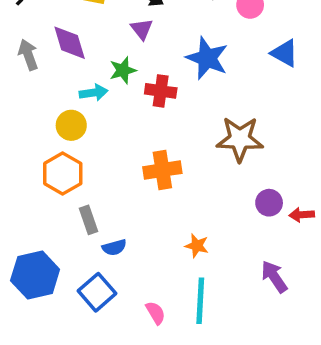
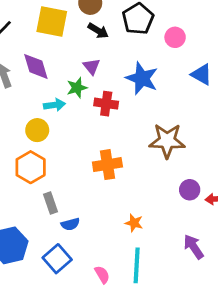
purple triangle: (142, 29) -> (92, 66), moved

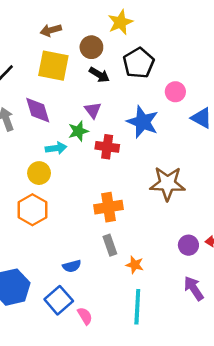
pink circle: (175, 37) -> (175, 92), moved
purple circle: (190, 190) -> (188, 245), moved
gray rectangle: (50, 203) -> (110, 245), moved
pink semicircle: (102, 275) -> (85, 316), moved

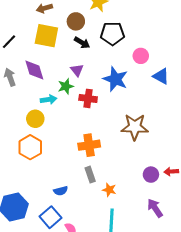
black pentagon: (139, 63) -> (112, 34), turned 30

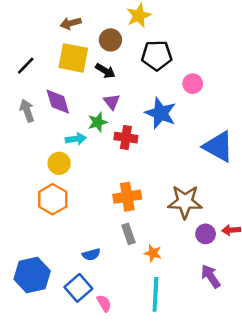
black arrow: (82, 43) -> (105, 71), moved
blue triangle: (161, 76) -> (218, 147), moved, size x1.5
brown star: (135, 127) -> (185, 202), moved

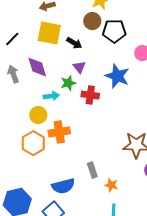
brown circle: (110, 40) -> (92, 21), moved
orange cross: (127, 197) -> (59, 132), moved
blue semicircle: (91, 254) -> (63, 186), size x1.6

